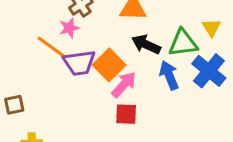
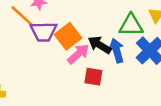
black arrow: (146, 44) -> (100, 45), moved
red square: (126, 114) -> (93, 77), moved

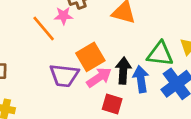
purple trapezoid: (43, 32) -> (64, 75), moved
black arrow: (100, 45) -> (123, 71), turned 55

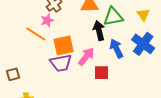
green triangle: (160, 54) -> (113, 17), moved
orange square: (90, 57) -> (64, 45), moved, turned 35
black arrow: (123, 71) -> (99, 31), moved

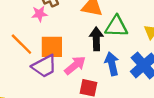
orange line: (36, 34) -> (21, 44), moved
purple trapezoid: (61, 63) -> (44, 66), turned -30

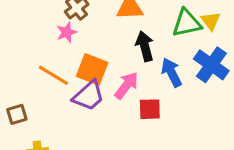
green triangle: (116, 26) -> (187, 23), moved
orange square: (52, 47) -> (92, 69), turned 35

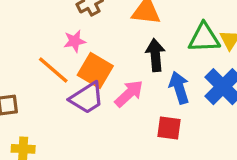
pink star: (67, 32) -> (75, 41), moved
red square: (150, 109) -> (169, 128), moved

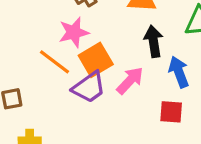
pink star: (75, 41) -> (74, 32), size x1.4
orange square: (95, 70) -> (96, 60), turned 32

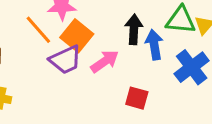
orange square: (96, 60) -> (77, 36), turned -32
blue arrow: (179, 72) -> (154, 45), moved

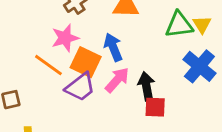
black arrow: (134, 29) -> (146, 86), moved
blue arrow: (154, 45) -> (113, 47), moved

